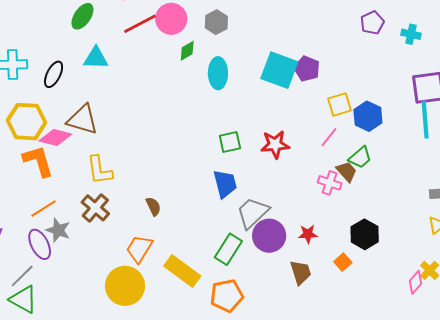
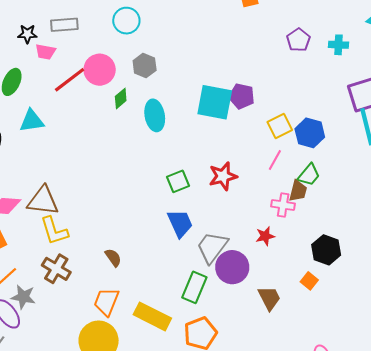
brown triangle: (83, 120) -> (43, 201), moved
brown trapezoid: (347, 172) -> (298, 191), turned 65
red star: (308, 234) -> (265, 236), moved

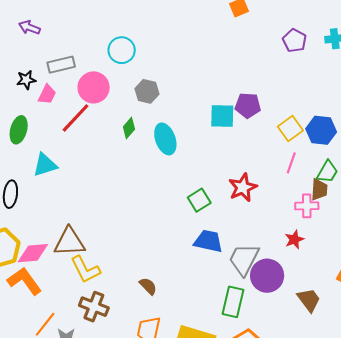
pink trapezoid: (45, 52) -> (47, 94), turned -65
pink circle: (100, 70) -> (94, 87), moved
cyan square: (215, 102) -> (222, 116), size x0.7
blue trapezoid: (180, 223) -> (208, 241), turned -44

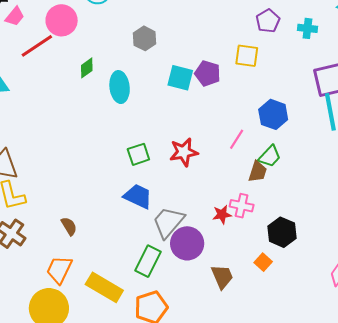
gray hexagon: (147, 91) -> (145, 38), moved
yellow square: (290, 129) -> (247, 56), moved, turned 30
pink cross: (307, 206) -> (242, 206), moved

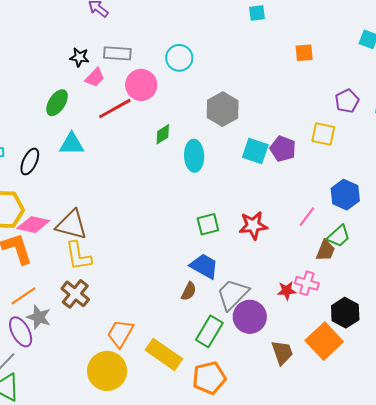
gray hexagon: (145, 38) -> (223, 109), size x1.4
brown semicircle: (69, 226) -> (189, 291), moved, turned 54
orange square: (263, 262) -> (324, 341), size x2.0

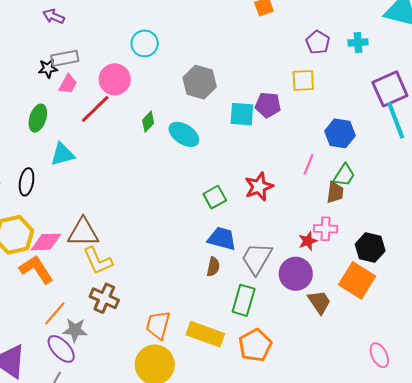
gray rectangle: (117, 53) -> (65, 58), moved
cyan ellipse: (194, 156) -> (184, 134), turned -40
purple circle: (250, 317) -> (296, 274), moved

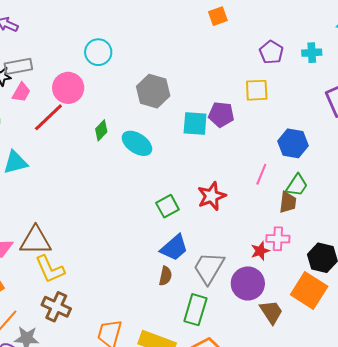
blue trapezoid: (222, 239) -> (174, 248), turned 124

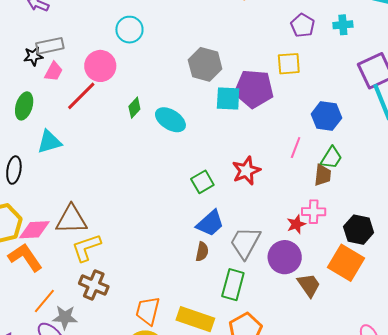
gray hexagon: (153, 91) -> (205, 64), moved
purple pentagon: (221, 114) -> (254, 89), size x1.5
yellow L-shape: (50, 269) -> (86, 248), turned 96

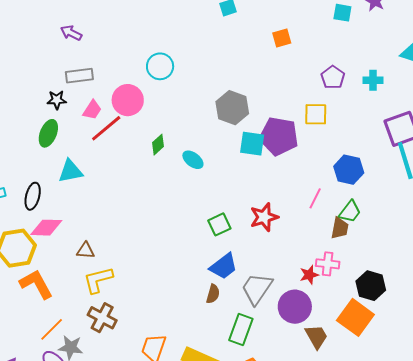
black star: (33, 56) -> (57, 100), moved
pink trapezoid: (54, 72) -> (92, 110), moved
cyan ellipse: (170, 120) -> (193, 160), size x0.7
brown triangle: (71, 219) -> (86, 250), size x0.6
pink diamond: (34, 230) -> (46, 228), moved

